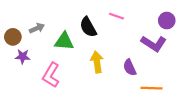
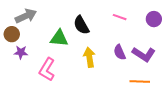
pink line: (117, 16) -> (120, 17), moved
gray arrow: (37, 28) -> (26, 16), moved, size x1.5
purple L-shape: (154, 43) -> (144, 54), moved
purple semicircle: (130, 67) -> (120, 52), moved

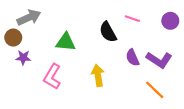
black semicircle: (81, 25) -> (108, 32), moved
yellow arrow: (89, 57) -> (98, 75), moved
orange line: (140, 82) -> (155, 90), turned 42

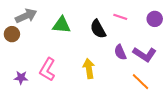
green triangle: (66, 42) -> (62, 25), moved
purple star: (23, 58) -> (21, 78), moved

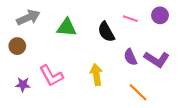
purple circle: (155, 19) -> (160, 15), moved
brown circle: (12, 34) -> (17, 46), moved
pink L-shape: (47, 70) -> (51, 76), turned -60
orange line: (141, 82) -> (138, 92), moved

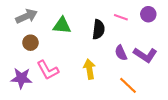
black semicircle: (106, 32) -> (99, 29), turned -144
brown circle: (17, 46) -> (30, 43), moved
purple star: (23, 84) -> (21, 78), size x1.5

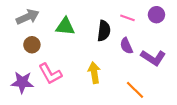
purple semicircle: (121, 53) -> (126, 46), moved

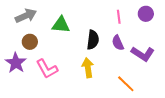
pink line: (127, 18) -> (119, 17), turned 64
black semicircle: (104, 31) -> (93, 40), moved
purple star: (22, 82) -> (16, 63), moved, turned 30

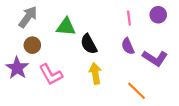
gray arrow: (26, 16) -> (28, 17), turned -30
black semicircle: (93, 40) -> (89, 44), moved, turned 144

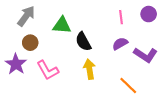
purple semicircle: (128, 46) -> (120, 44), turned 84

